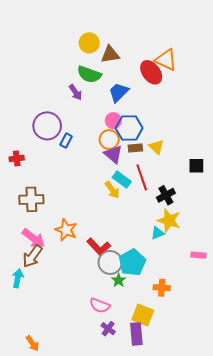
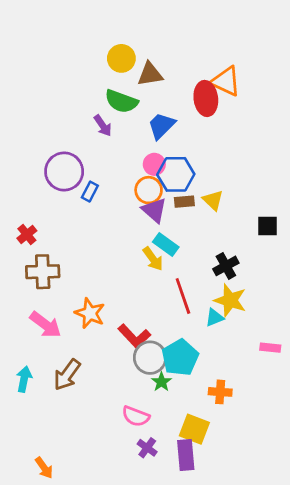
red ellipse: (151, 72) -> (206, 98), turned 30
red cross: (17, 158) -> (27, 234), moved, turned -32
red line: (142, 177) -> (183, 296), moved
brown arrow: (32, 256) -> (67, 375), moved

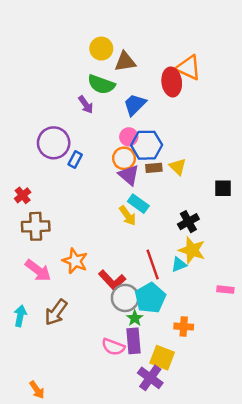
red line: (183, 296) -> (153, 265), moved
purple cross: (147, 448) -> (150, 378), moved, size x1.5
purple rectangle: (186, 455) -> (134, 341), moved

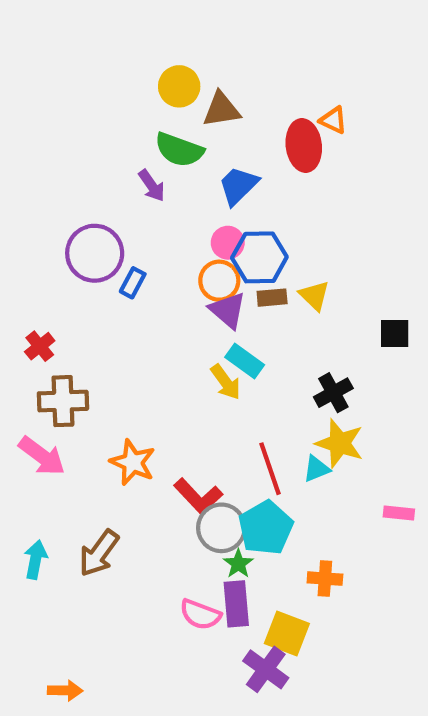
orange triangle: (188, 68) -> (333, 120), size x0.6
pink arrow: (38, 270) -> (42, 456), moved
orange arrow: (37, 390) -> (65, 690), turned -54

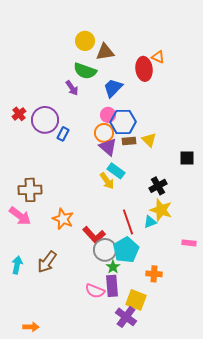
red cross: (40, 346) -> (19, 114), moved

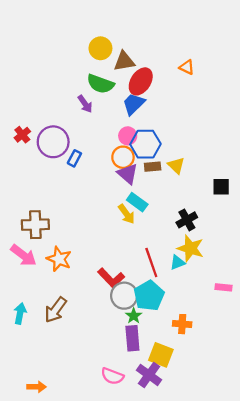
red ellipse: (144, 69) -> (141, 81), moved, turned 40
orange star: (63, 219) -> (59, 259), moved
pink semicircle: (95, 291) -> (112, 376), moved

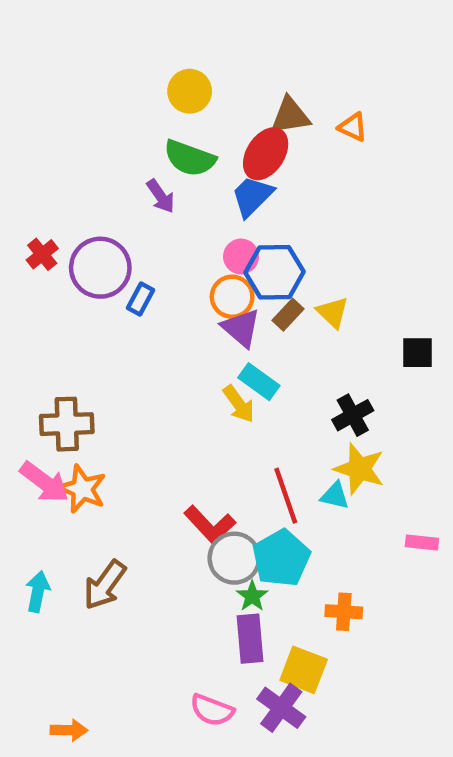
brown triangle: (124, 61) -> (290, 116), moved
brown rectangle: (153, 167) -> (288, 315), turned -42
orange star: (59, 259) -> (82, 489), moved
cyan triangle: (177, 263) -> (335, 496), turned 35

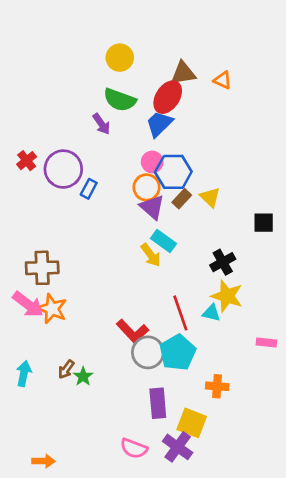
brown arrow: (105, 585) -> (66, 369), size x0.6
green star: (252, 596) -> (83, 376), moved

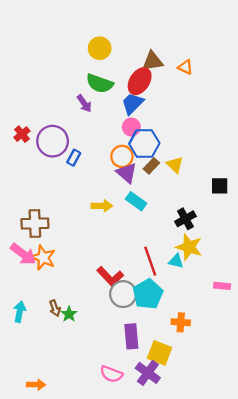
pink circle: (152, 162) -> (131, 127), moved
yellow arrow: (151, 255) -> (102, 206), moved, turned -54
brown arrow: (66, 369) -> (55, 308), turned -56

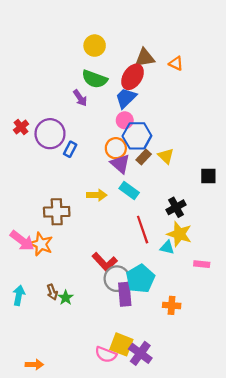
brown cross: (35, 223) -> (57, 212), moved
red line: (150, 261) -> (143, 230), moved
pink rectangle: (222, 286) -> (202, 264), moved
purple rectangle: (131, 336) -> (125, 294), moved
yellow square: (160, 353) -> (121, 344), moved

